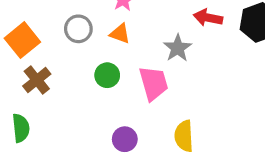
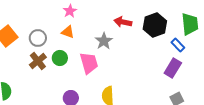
gray circle: (78, 29) -> (38, 38), moved
brown cross: (37, 80) -> (38, 61), moved

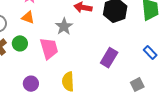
blue rectangle: (178, 45) -> (150, 53), moved
purple rectangle: (173, 68) -> (109, 58), moved

